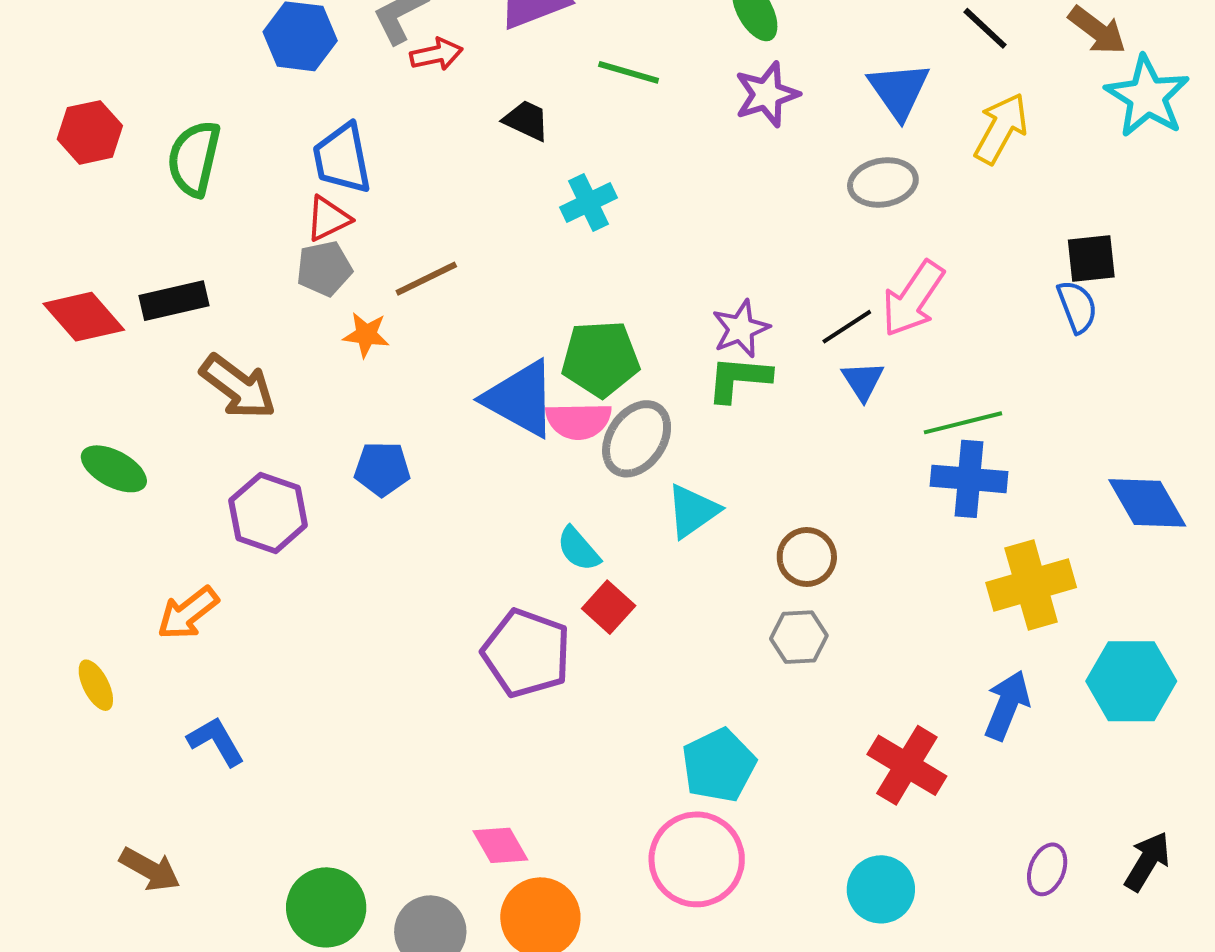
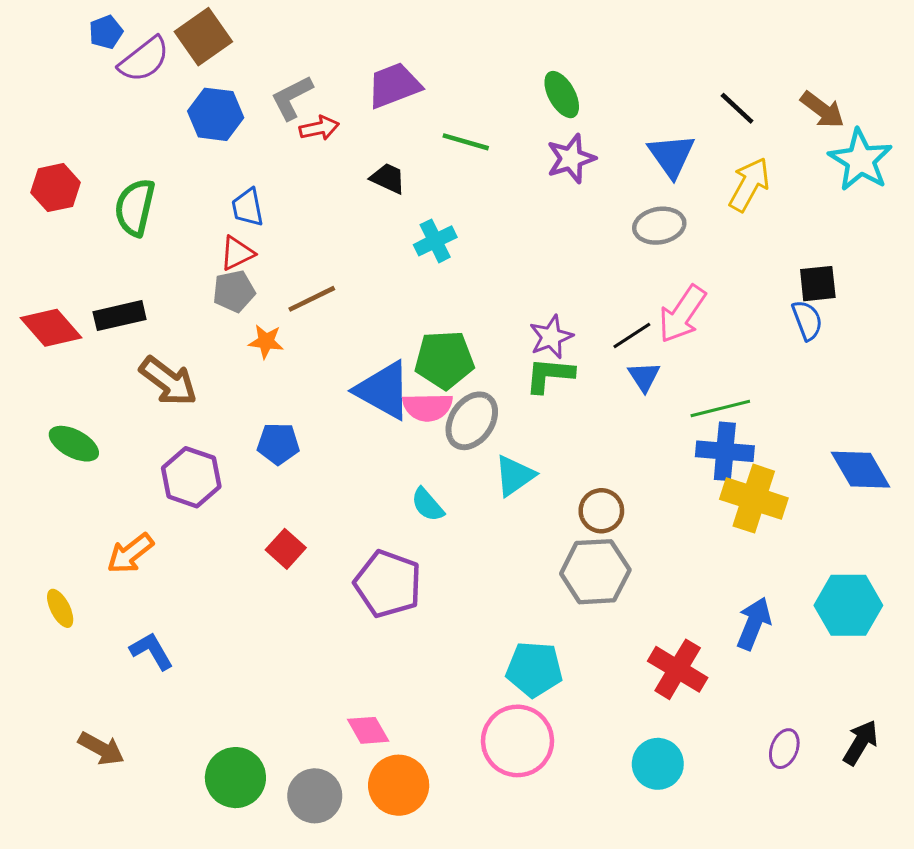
blue trapezoid: (342, 158) -> (248, 207), size x0.7
yellow cross: (1031, 585) -> (754, 499), moved, turned 34
red square: (609, 607) -> (286, 549), moved
gray hexagon: (799, 637) -> (595, 572), size x1.6
cyan pentagon: (719, 765) -> (534, 669), turned 30

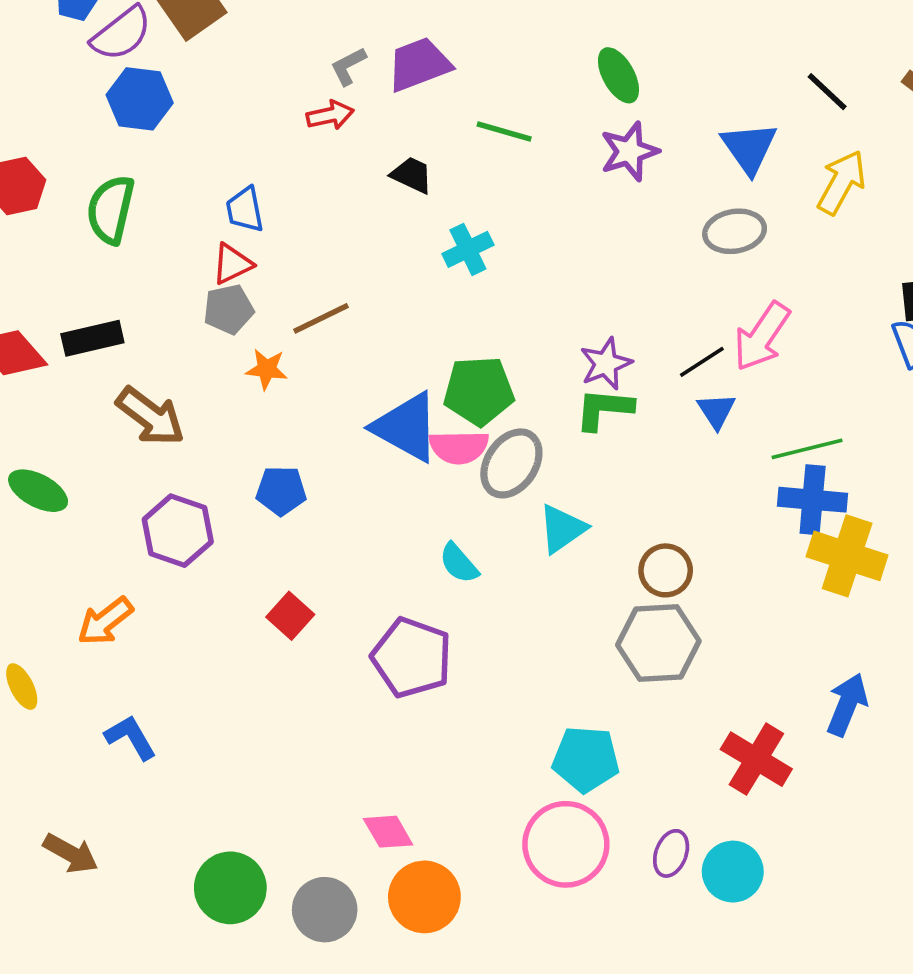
gray L-shape: (292, 98) -> (348, 66), moved, size x0.7
blue hexagon: (216, 114) -> (140, 99), moved
purple ellipse: (784, 749) -> (671, 853), moved

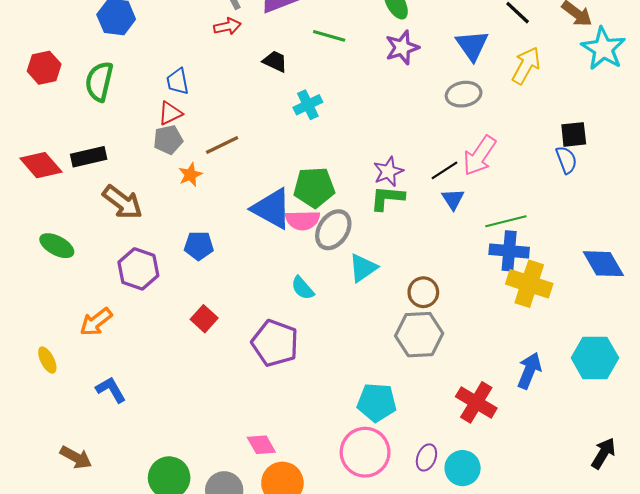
orange star: (267, 369) -> (190, 175), turned -30

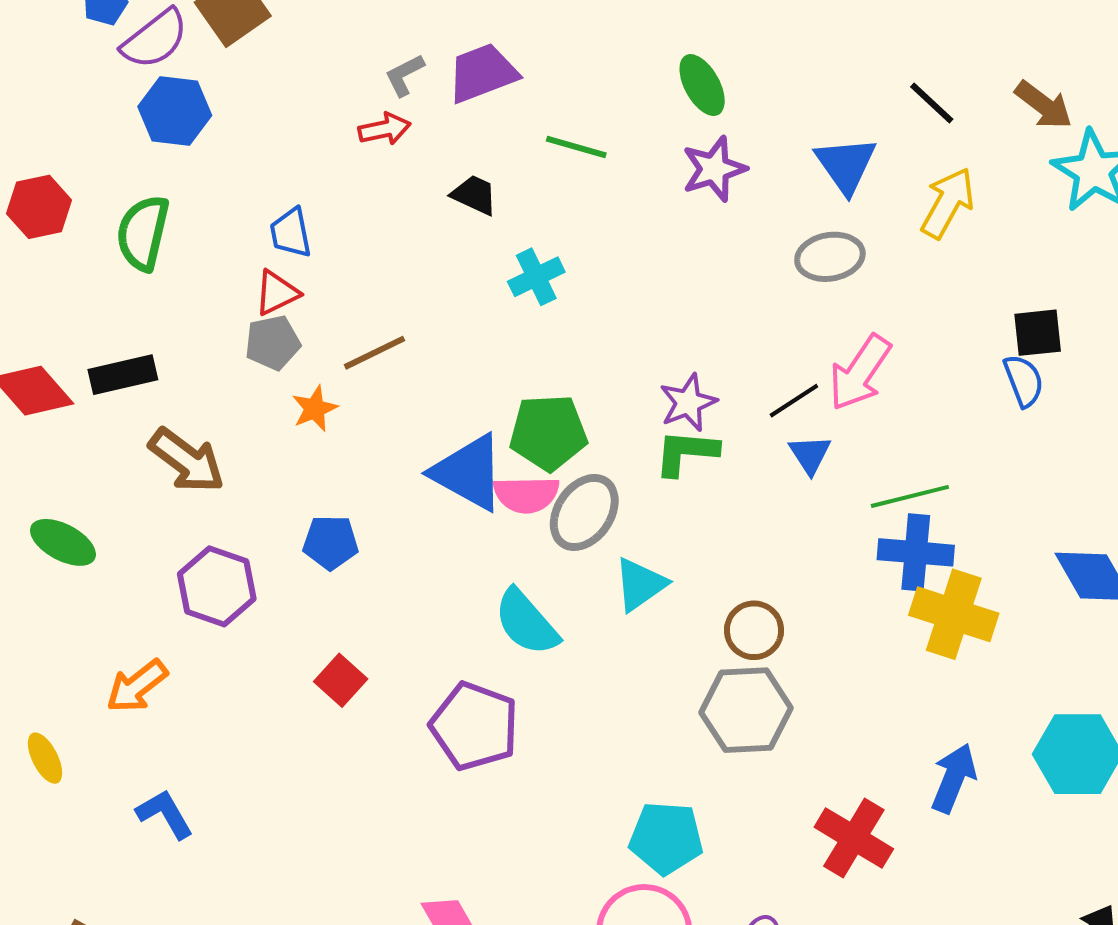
cyan semicircle: (303, 288) -> (526, 622), size x1.5

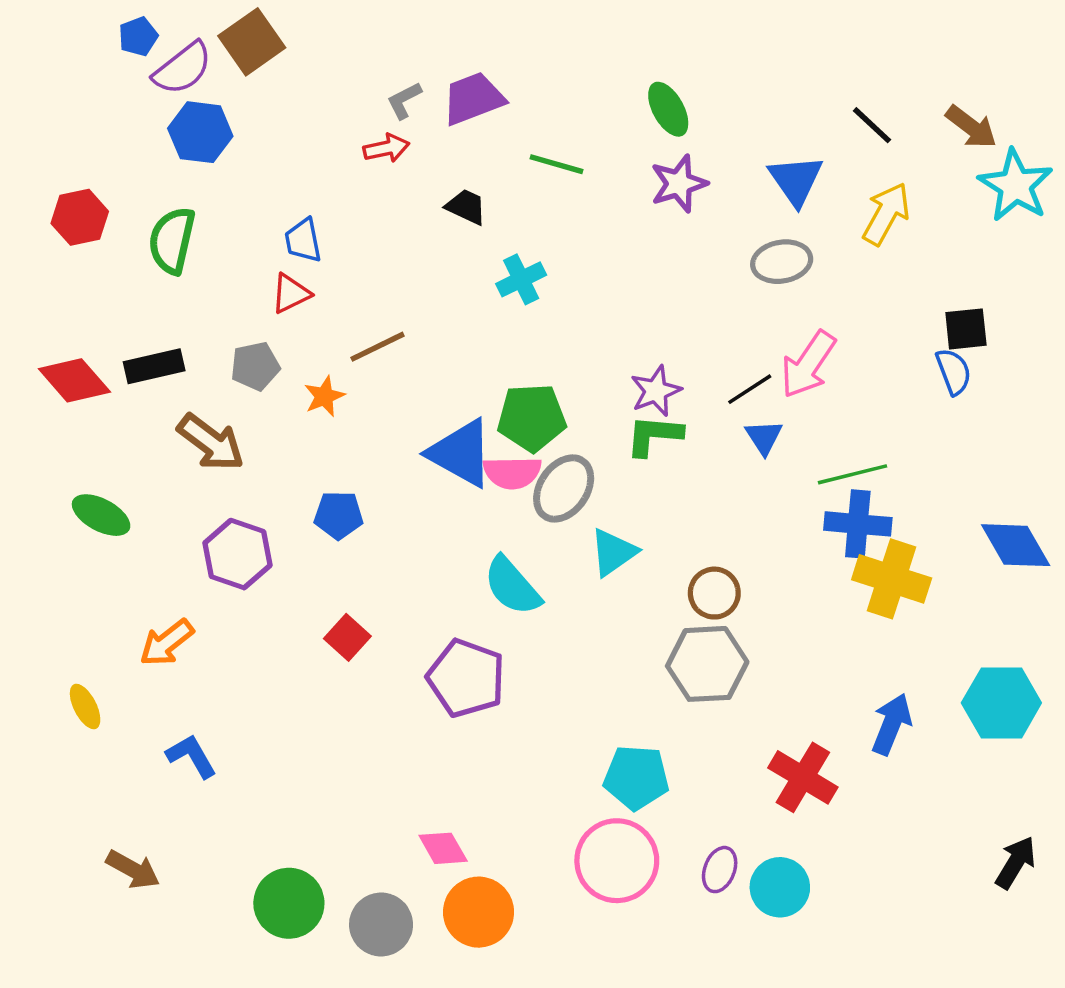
gray pentagon: (273, 343) -> (255, 366), moved

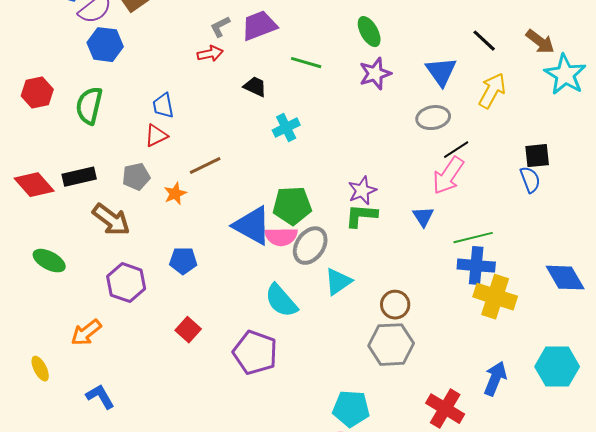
black line: (750, 389) -> (456, 150), moved

